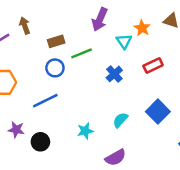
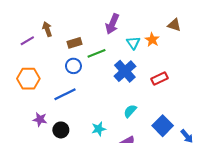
orange star: (142, 28) -> (152, 40), moved
red rectangle: (153, 66) -> (160, 79), moved
blue cross: (114, 74) -> (125, 71), size x1.5
blue square: (158, 112) -> (163, 126), moved
cyan star: (85, 131) -> (99, 129), moved

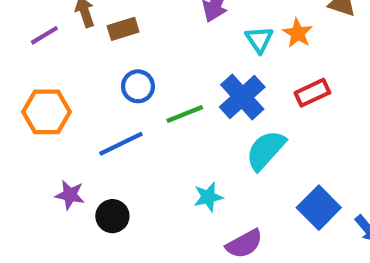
brown rectangle: (75, 43) -> (123, 29), moved
green line: (97, 53) -> (185, 114), moved
red rectangle: (160, 79) -> (312, 93), moved
cyan semicircle: (130, 111) -> (266, 150), moved, size x1.5
cyan star: (99, 129) -> (208, 197), moved

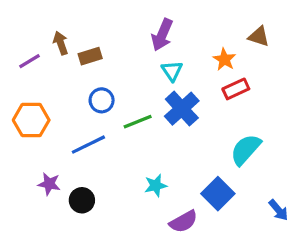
cyan triangle: (259, 40) -> (172, 71), moved
red rectangle: (312, 93) -> (236, 89), moved
cyan semicircle: (266, 150) -> (246, 149), moved
blue square: (319, 208) -> (218, 194), moved

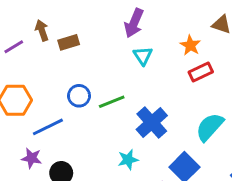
blue circle: (102, 100) -> (79, 96), moved
blue cross: (182, 109) -> (152, 122), moved
blue line: (88, 145) -> (48, 127), moved

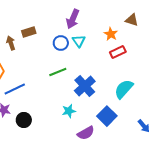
brown arrow: (42, 30) -> (11, 43), moved
blue circle: (79, 96) -> (61, 43), moved

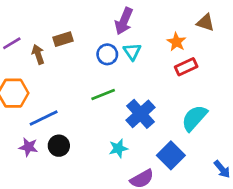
black circle: (24, 120) -> (59, 146), moved

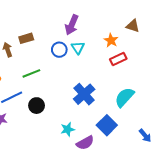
green line: (103, 94) -> (31, 73), moved
black circle: (59, 146) -> (37, 106), moved
cyan star: (118, 148) -> (68, 129), moved

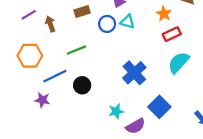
brown rectangle: (26, 38) -> (82, 11), moved
cyan triangle: (78, 48) -> (128, 22), turned -40
cyan semicircle: (124, 97) -> (179, 63), moved

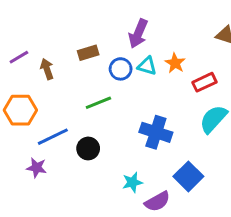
orange star: (164, 14) -> (175, 63), moved
green line: (76, 50) -> (98, 103), moved
blue cross: (134, 73) -> (156, 132), turned -30

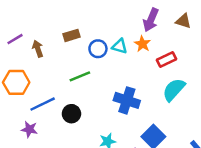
purple arrow: (138, 34) -> (151, 20), moved

